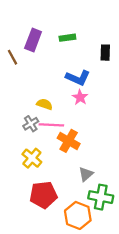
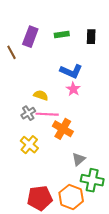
black rectangle: (105, 53) -> (91, 37), moved
red pentagon: (43, 195) -> (40, 198), moved

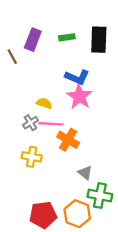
black rectangle: (91, 37) -> (99, 40), size x1.6
pink star: (73, 89) -> (79, 96), size x1.6
yellow cross: (29, 145) -> (32, 157), turned -30
gray triangle: (79, 159) -> (85, 173), turned -40

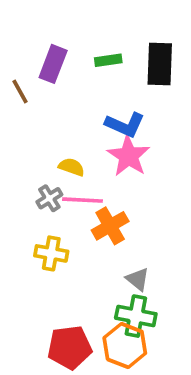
orange cross: (68, 140) -> (110, 226), turned 30
green cross: (100, 195) -> (136, 316), moved

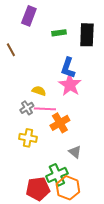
purple rectangle: (53, 64) -> (29, 16), moved
blue L-shape: (125, 125) -> (68, 68), turned 85
green cross: (136, 316) -> (57, 175), moved, turned -35

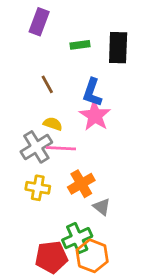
brown line: (11, 50) -> (47, 84), moved
gray cross: (27, 108) -> (36, 147), size x1.6
orange cross: (60, 123) -> (81, 184), moved

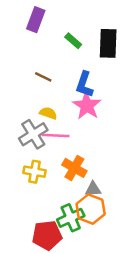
green rectangle: (80, 45) -> (73, 41), turned 49
brown line: (47, 84) -> (43, 77), turned -35
orange cross: (81, 184) -> (74, 168), turned -30
gray triangle: (102, 207) -> (93, 189), turned -42
orange hexagon: (92, 256) -> (91, 209), moved

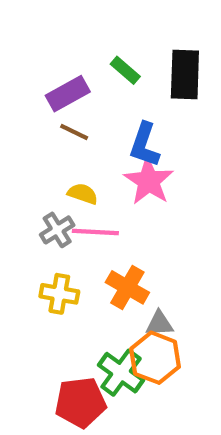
purple rectangle: (36, 20) -> (68, 94), moved, turned 40
gray cross: (33, 134) -> (57, 230), size x0.7
green cross: (71, 218) -> (121, 373), turned -30

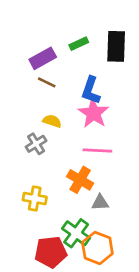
green rectangle: (125, 70) -> (79, 44), turned -66
pink line: (95, 232) -> (97, 150), moved
yellow cross: (59, 294) -> (35, 199), moved
orange hexagon: (155, 358) -> (97, 248), moved

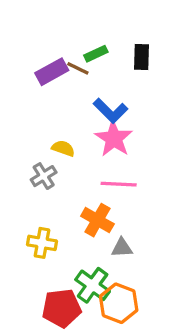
black rectangle: (116, 46) -> (141, 57), size x0.7
brown line: (47, 82) -> (78, 68), moved
blue L-shape: (91, 90) -> (110, 111), turned -64

